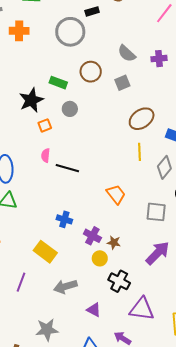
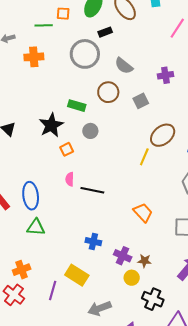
gray semicircle: (127, 53) -> (124, 66), moved
purple cross: (159, 59) -> (165, 75), moved
yellow line: (139, 152) -> (144, 157), moved, turned 30
purple line: (21, 282) -> (53, 291), moved

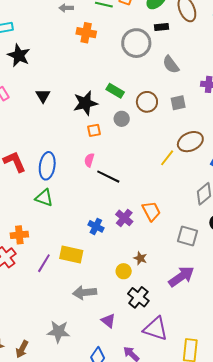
brown circle: (108, 92) -> (147, 102), moved
purple cross: (123, 256) -> (124, 218), moved
yellow rectangle: (77, 275) -> (71, 255), turned -35

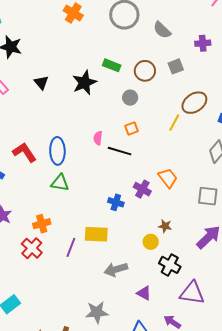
orange cross: (86, 33) -> (73, 13), turned 30
gray circle: (122, 119) -> (130, 98), moved
orange square: (94, 130) -> (132, 129), moved

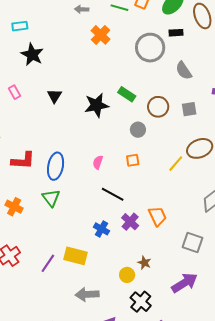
black line: (120, 151) -> (113, 194), moved
red L-shape: (24, 152) -> (23, 161), turned 115
green triangle: (60, 183) -> (51, 198), turned 30
orange cross: (42, 224) -> (14, 207), moved, turned 30

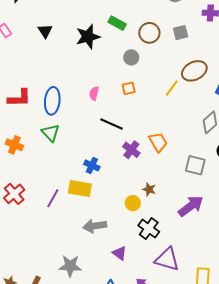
blue cross: (102, 229) -> (92, 165), moved

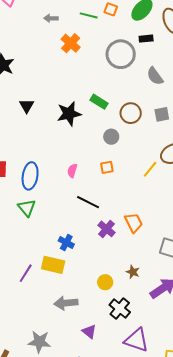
brown star: (149, 189) -> (133, 272), moved

